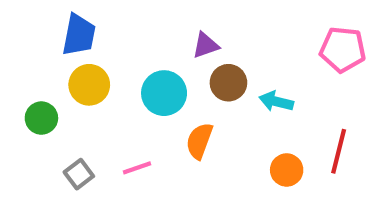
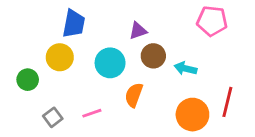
blue trapezoid: (79, 35) -> (74, 24), moved
pink pentagon: (343, 49) -> (212, 21), moved
orange circle: (287, 170) -> (192, 115), size x1.5

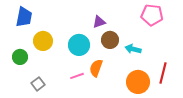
blue trapezoid: (74, 24) -> (24, 17), moved
pink line: (92, 113) -> (77, 76), moved

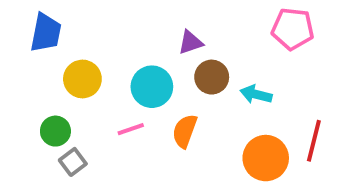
green circle: (20, 57) -> (55, 131), moved
pink line: (77, 76) -> (131, 129), moved

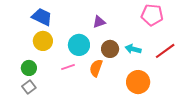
blue trapezoid: (46, 33) -> (42, 17), moved, turned -75
brown circle: (212, 77) -> (110, 49), moved
red line: (314, 141) -> (165, 51), moved, turned 40
gray square: (73, 162) -> (29, 87), moved

